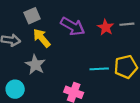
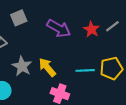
gray line: (127, 24) -> (112, 26), turned -32
yellow arrow: (42, 38) -> (47, 67), moved

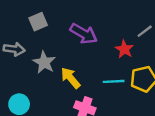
red star: (91, 29) -> (124, 49), moved
gray star: (22, 66) -> (44, 62), moved

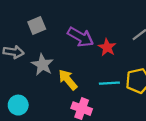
red star: (124, 49) -> (107, 47), moved

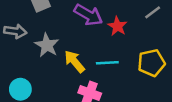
cyan line: (109, 83) -> (107, 63), moved

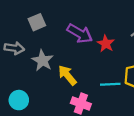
cyan line: (107, 63) -> (110, 84), moved

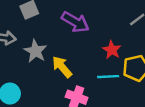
red star: (106, 44) -> (112, 50), moved

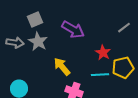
gray star: (35, 51) -> (38, 42), moved

